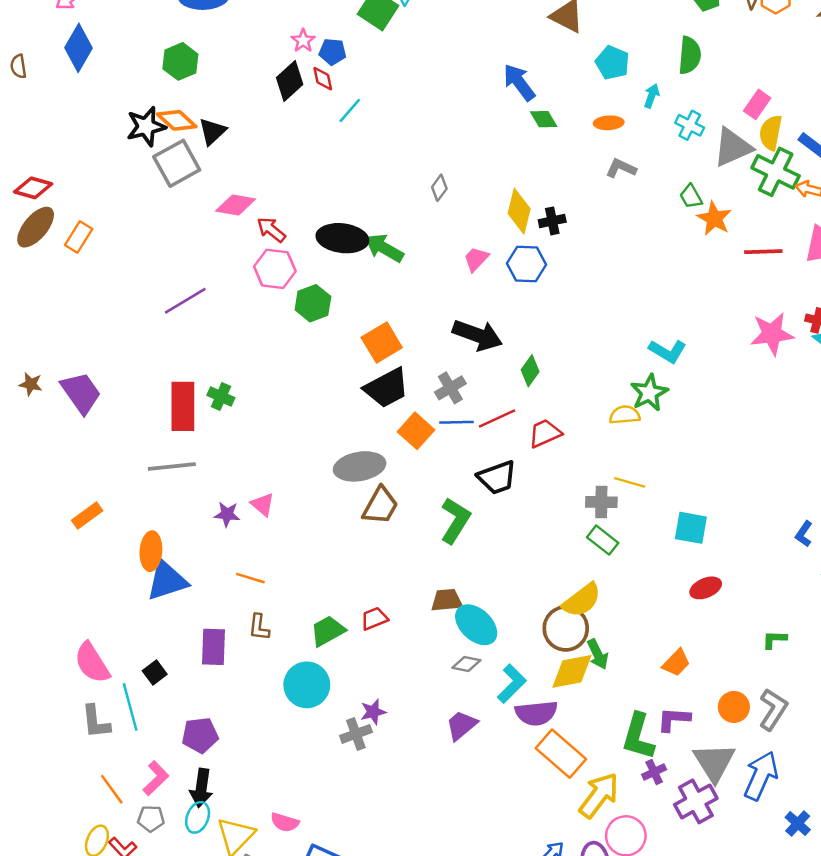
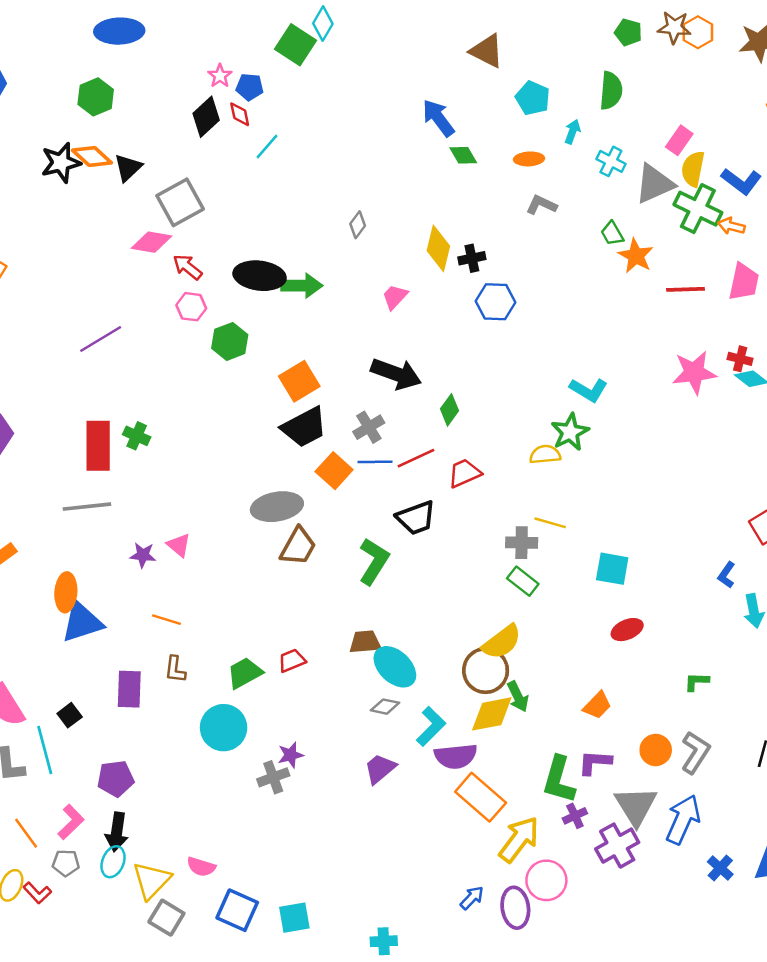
gray square: (177, 163) -> (180, 202), moved
green arrow: (384, 248) -> (302, 286), turned 150
blue hexagon: (526, 264) -> (495, 302), moved
pink hexagon: (275, 269) -> (191, 307), size x0.7

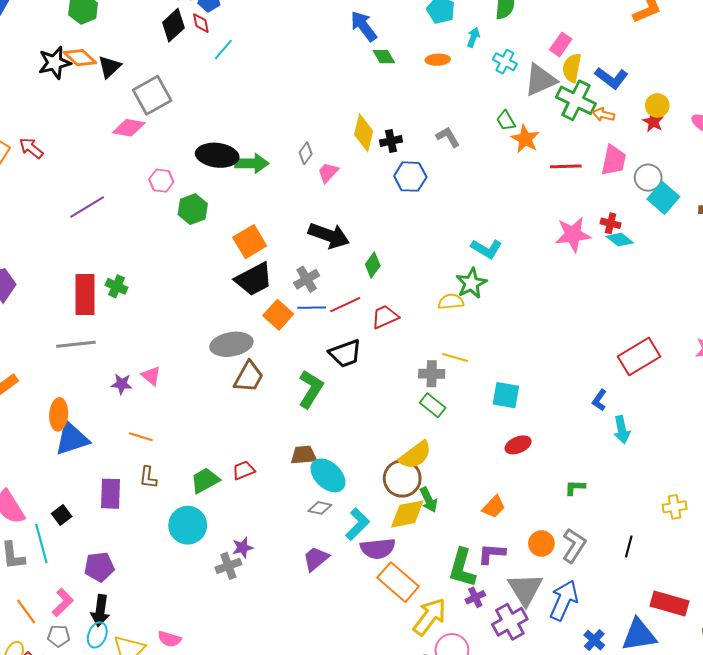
gray L-shape: (541, 205) -> (448, 137), moved, turned 35
gray diamond: (358, 225) -> (306, 153), moved
red arrow: (188, 267) -> (31, 148), moved

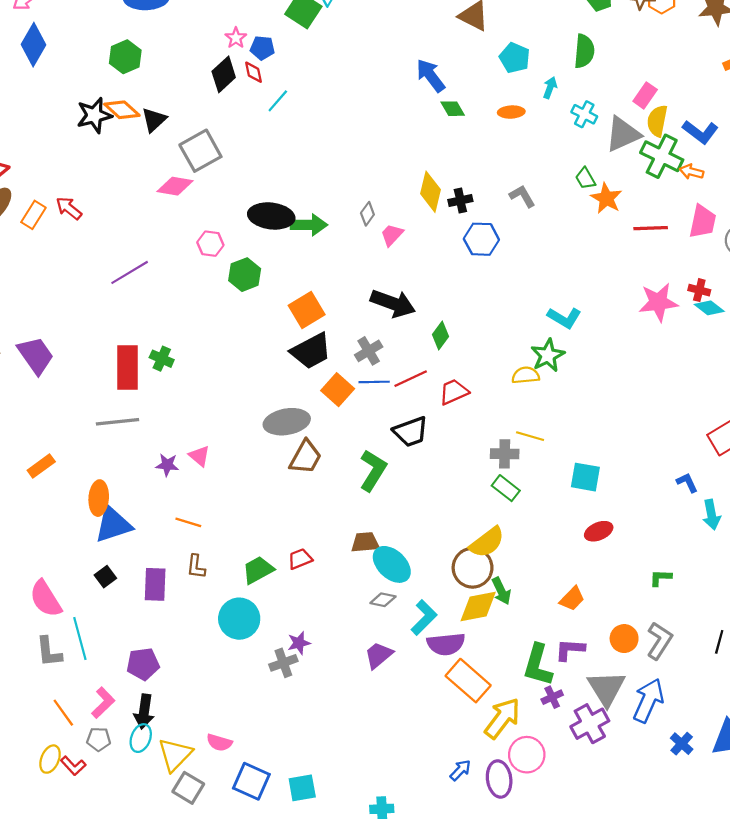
blue L-shape: (599, 400) -> (687, 483), turned 120
black square: (62, 515) -> (105, 577), moved

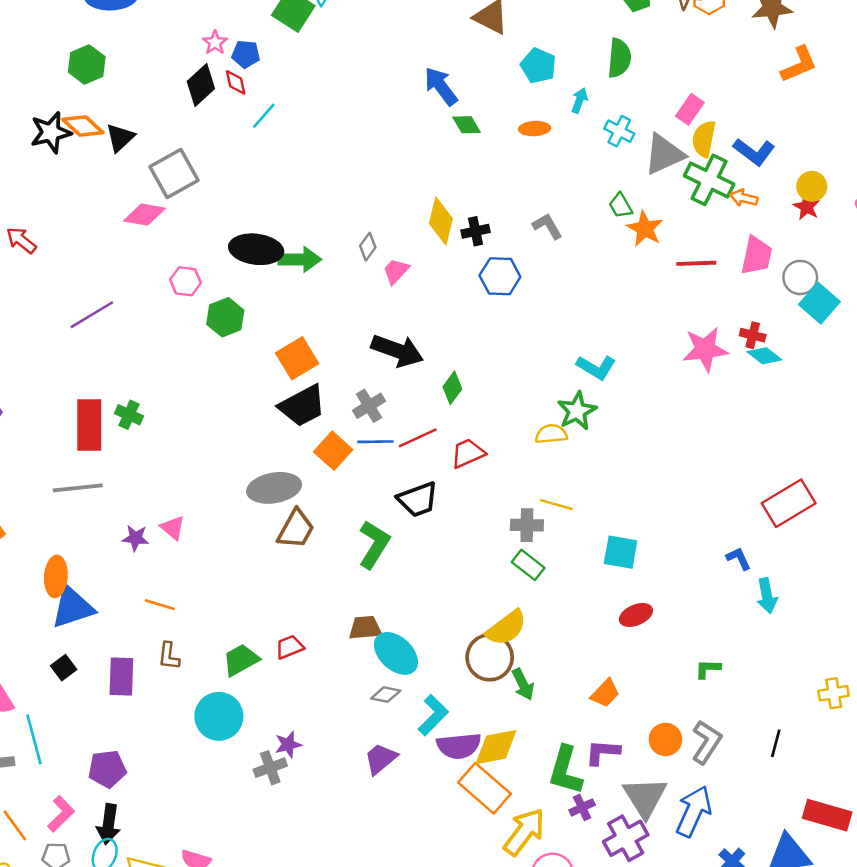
yellow diamond: (478, 606) -> (496, 747), moved

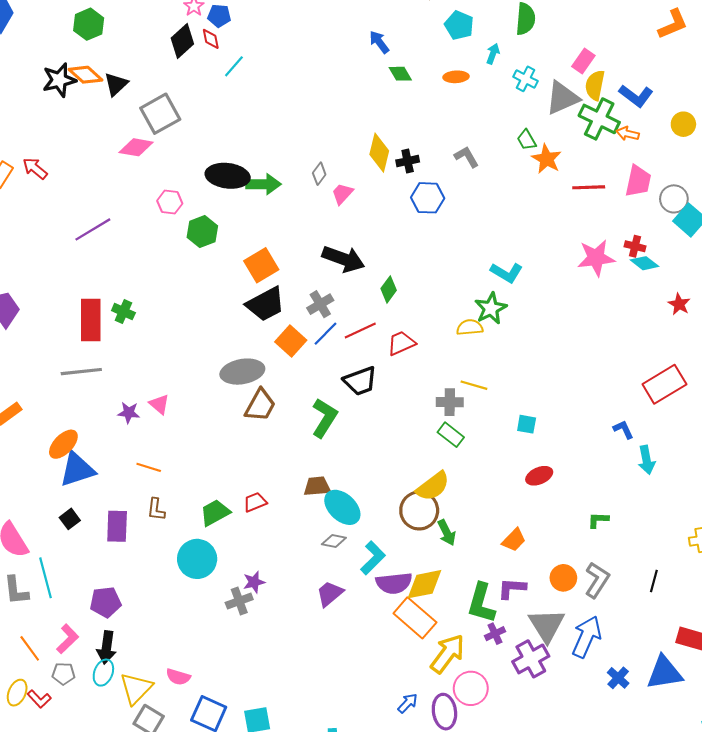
blue arrow: (441, 86) -> (379, 42), size x0.7
red star: (807, 207) -> (679, 304), moved
blue line: (375, 442) -> (326, 334), turned -44
cyan square: (621, 552) -> (527, 424), size x0.7
orange ellipse: (56, 576) -> (63, 444), turned 40

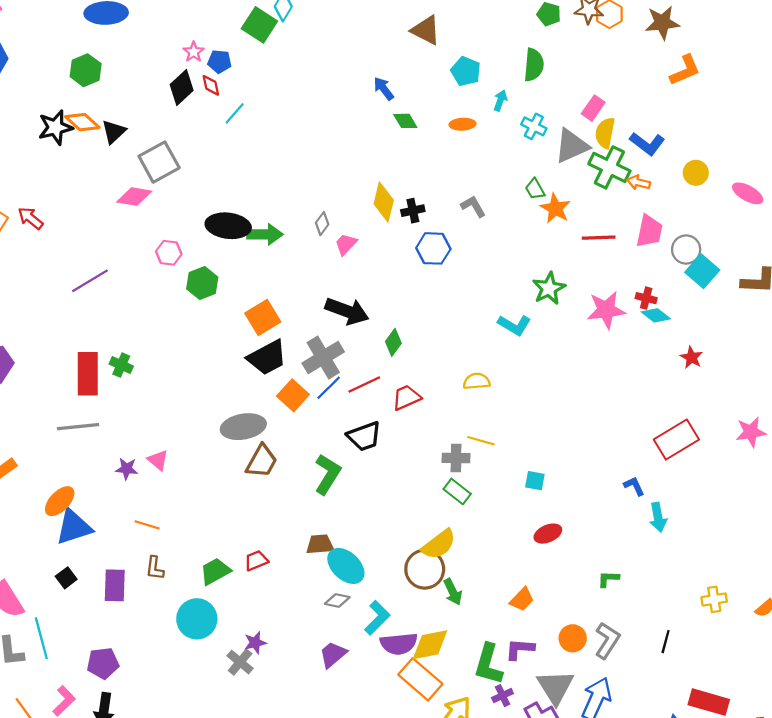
gray cross: (320, 304) -> (323, 357), size x1.5
green star: (491, 308) -> (549, 288), moved
gray cross: (239, 601) -> (240, 662), turned -30

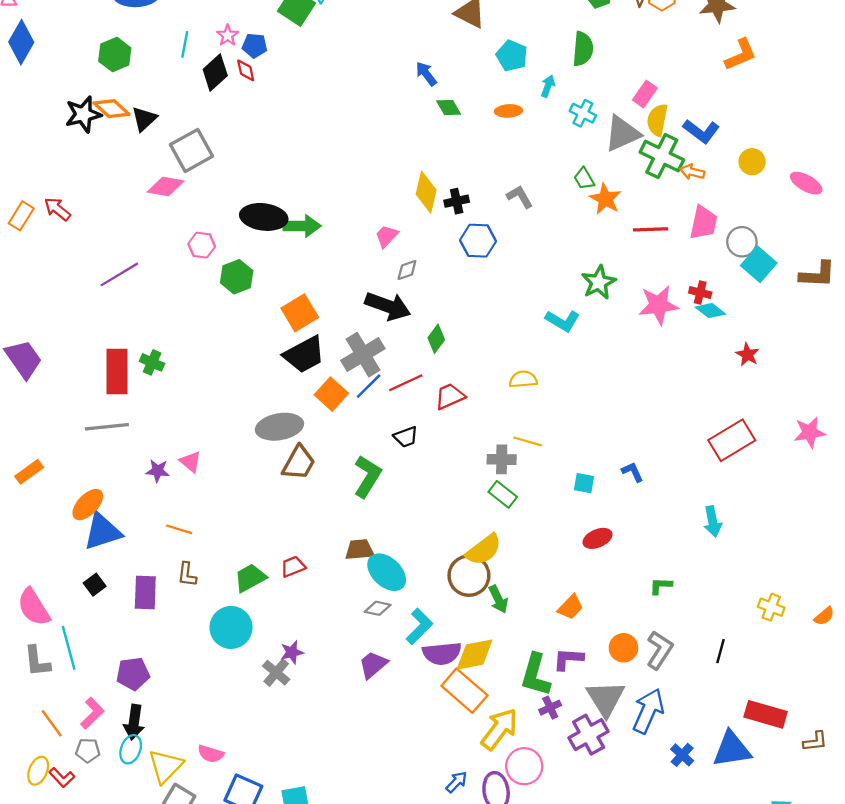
cyan line: (235, 113) -> (185, 44), moved, turned -30
gray diamond: (322, 224) -> (407, 270), moved, turned 35
black trapezoid: (364, 436) -> (406, 437), size x0.7
blue L-shape: (634, 486) -> (632, 472), moved
yellow cross: (714, 599) -> (771, 607), turned 30

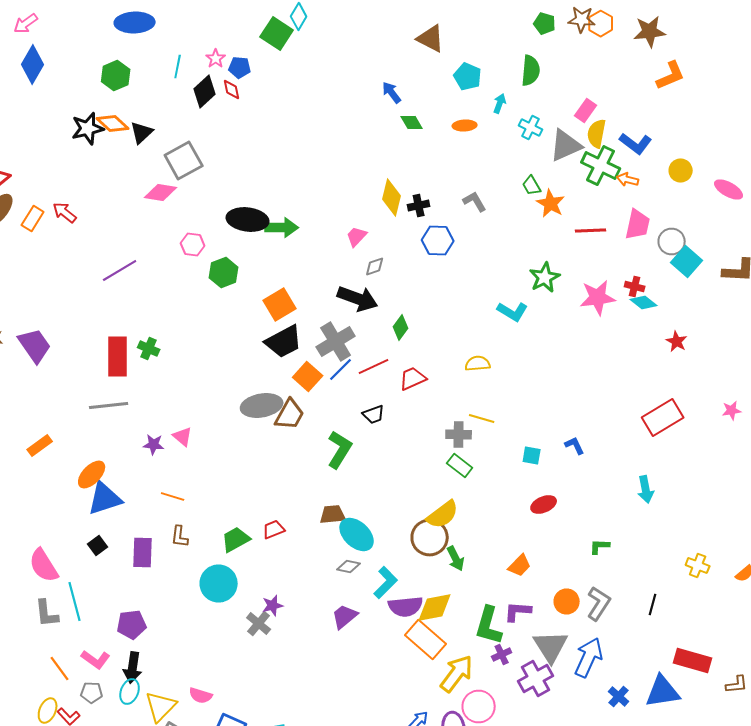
pink star: (810, 432) -> (732, 410), size x0.7
brown trapezoid: (299, 463) -> (290, 414), moved
pink L-shape: (92, 713) -> (96, 660), turned 80

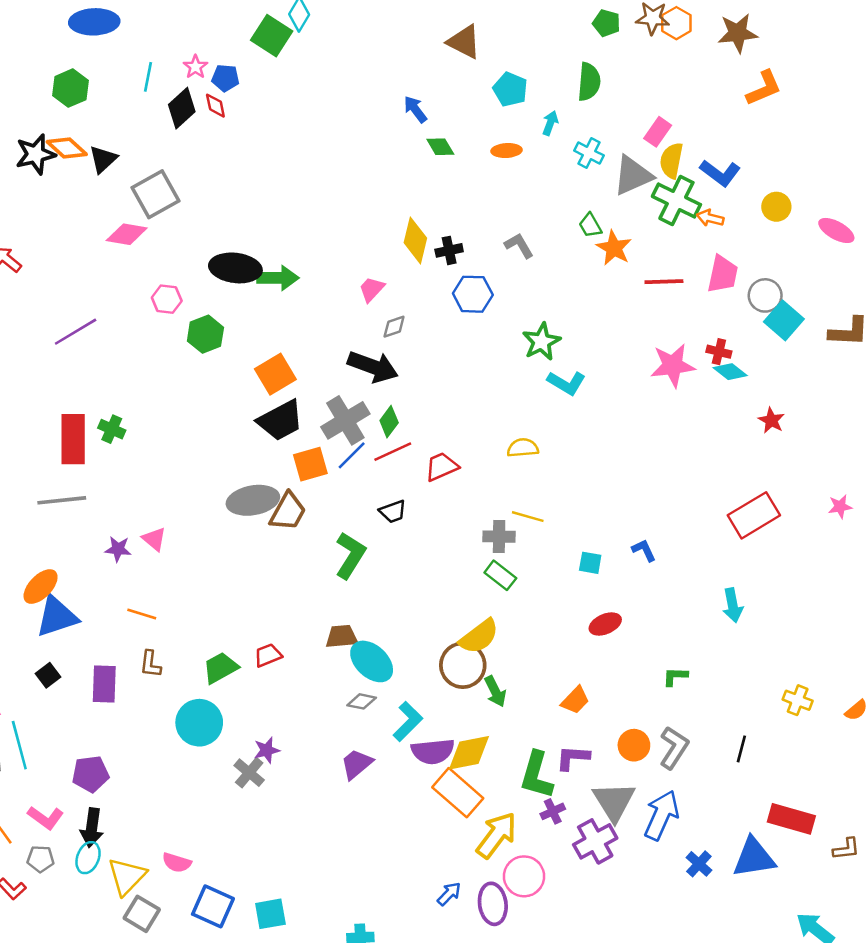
green star: (545, 278) -> (542, 342), moved
green diamond: (401, 328) -> (389, 422), moved
orange square: (308, 376) -> (310, 464), turned 32

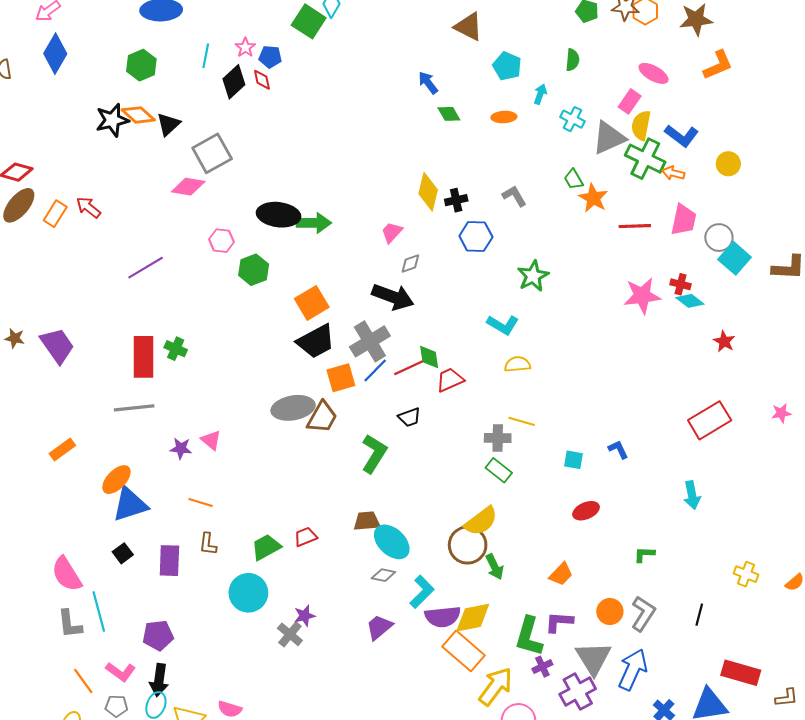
green semicircle: (589, 82) -> (572, 60), size x0.7
pink ellipse: (836, 230) -> (654, 73), moved
cyan L-shape: (566, 383) -> (503, 325), moved
green diamond: (389, 422) -> (429, 357), moved, turned -45

